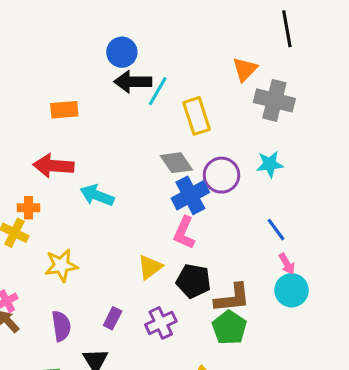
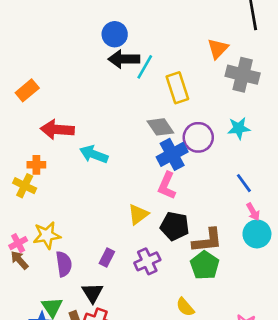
orange rectangle: (64, 110) -> (27, 90), moved, turned -35
yellow star: (61, 265) -> (47, 235), moved

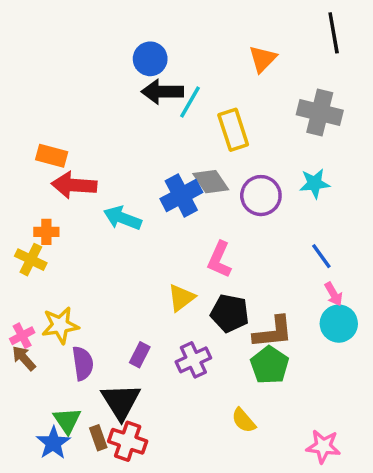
orange triangle: (218, 49) -> (263, 59), moved
orange rectangle: (27, 90) -> (52, 156), moved, turned 55
blue cross: (172, 154) -> (181, 196), moved
black triangle: (92, 293) -> (121, 401), size x1.4

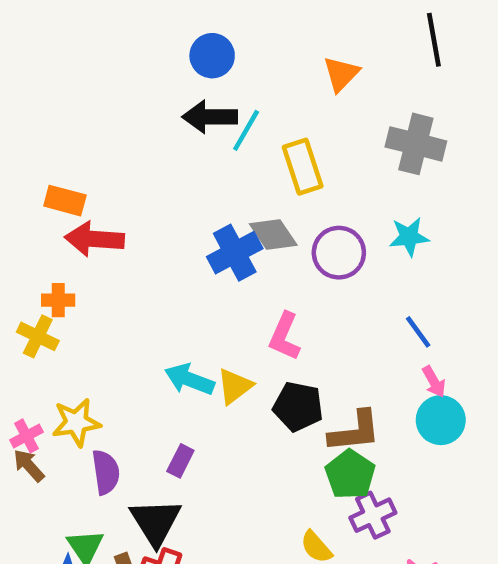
blue circle: (150, 59) -> (212, 56), moved
cyan arrow: (122, 218) -> (189, 379), moved
purple cross: (193, 360) -> (373, 515), moved

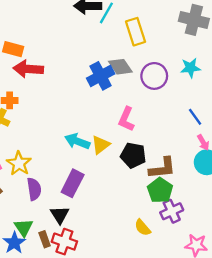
yellow star: (76, 422) -> (19, 163), turned -30
purple rectangle: (180, 461) -> (73, 183), size x1.6
black triangle: (156, 522) -> (60, 215), size x0.7

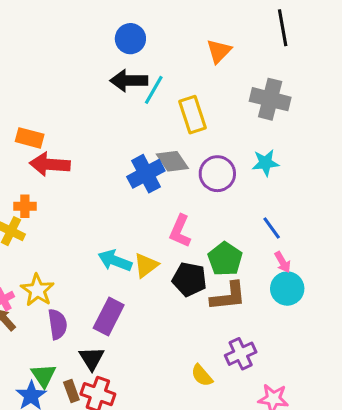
green pentagon: (160, 190) -> (225, 259), moved

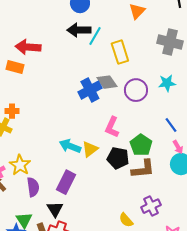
red arrow: (50, 164) -> (28, 47), moved

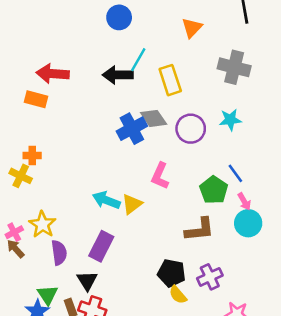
black arrow: (79, 30) -> (118, 75), moved
green pentagon: (141, 145) -> (214, 190), moved
black pentagon: (118, 158) -> (171, 273), moved

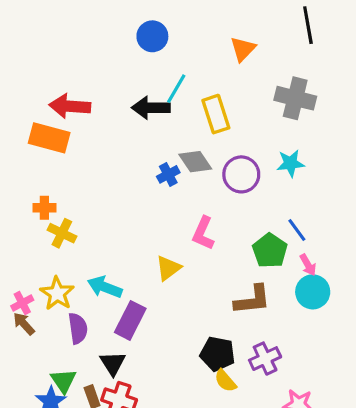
orange rectangle: (36, 99) -> (49, 138), size x1.4
blue cross: (132, 129) -> (168, 174), size x0.6
yellow cross: (21, 176) -> (62, 233), moved
cyan arrow: (106, 200) -> (105, 287), moved

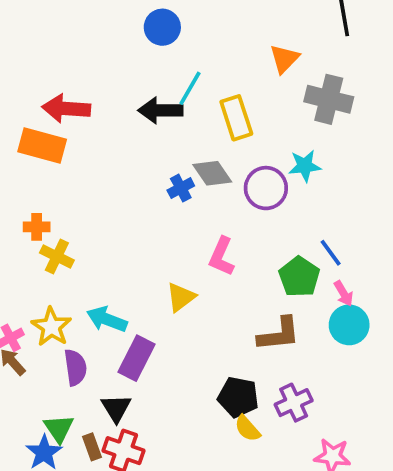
orange triangle: (243, 49) -> (284, 59), moved
cyan star: (290, 163) -> (305, 166), moved

